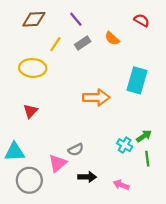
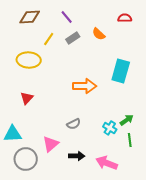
red semicircle: (142, 20) -> (125, 18), turned -32
gray semicircle: (76, 150) -> (74, 124), moved
pink arrow: (121, 185) -> (107, 163), size x1.5

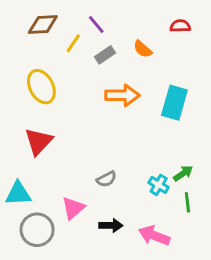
yellow line: (49, 39) -> (73, 43), moved
yellow ellipse: (29, 60) -> (41, 87), turned 60
orange arrow: (85, 86) -> (122, 95), moved
red triangle: (27, 98) -> (39, 142), size x1.5

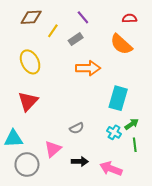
purple line: (96, 24) -> (83, 17), moved
orange semicircle: (143, 49) -> (121, 44), moved, size x1.6
cyan rectangle: (174, 103) -> (118, 98), moved

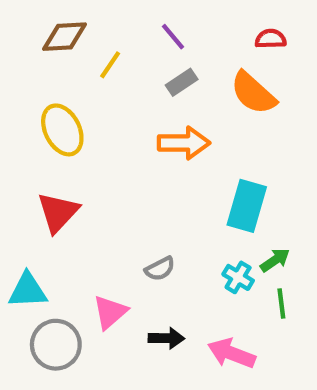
gray rectangle: (76, 39) -> (182, 82), moved

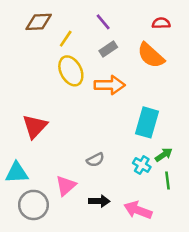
yellow ellipse: (62, 130) -> (71, 71), moved

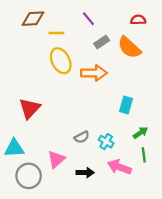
yellow line: (66, 39) -> (56, 33), turned 56
gray rectangle: (108, 49) -> (102, 42), moved
cyan rectangle: (147, 122) -> (126, 105), size x0.7
cyan cross: (142, 165) -> (106, 142), moved
pink arrow: (138, 210) -> (119, 167), moved

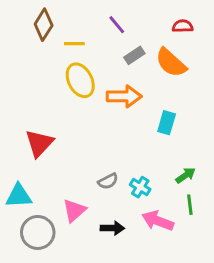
brown diamond: (33, 19) -> (44, 25), turned -55
cyan rectangle: (126, 105) -> (167, 123), moved

